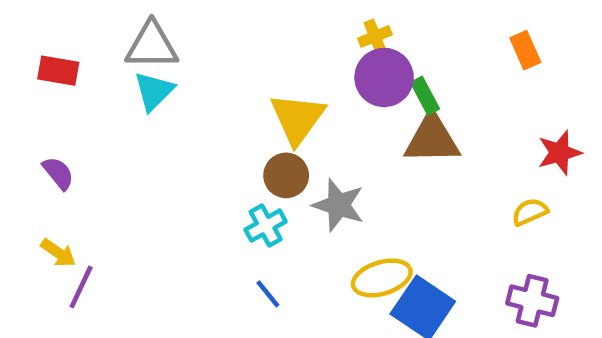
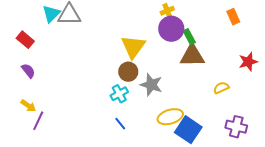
red rectangle: (58, 71) -> (25, 40), moved, turned 30
cyan triangle: (154, 91) -> (51, 14), moved
yellow semicircle: (530, 212) -> (221, 88), moved

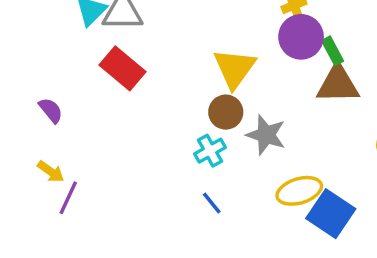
red rectangle: (25, 40) -> (123, 68), moved, size x1.4

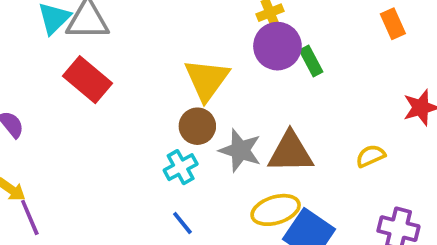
brown triangle: (338, 84) -> (290, 152), moved
purple line: (68, 198) -> (30, 217), turned -48

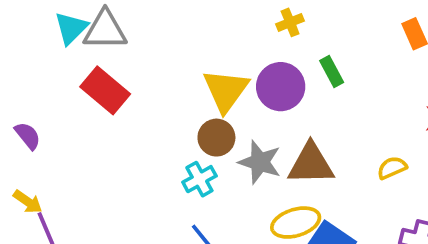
purple circle: (277, 46) -> (281, 87), moved

